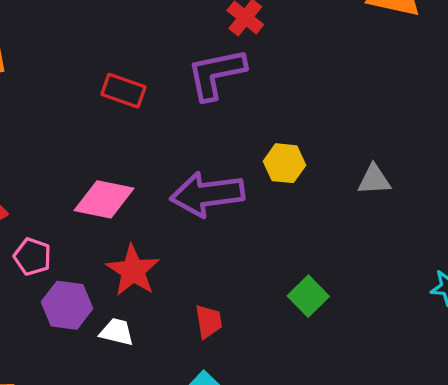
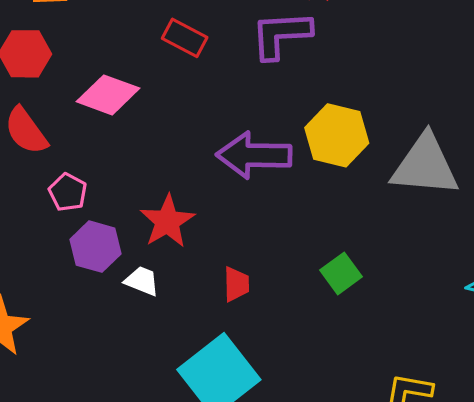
yellow hexagon: (284, 163) -> (337, 135), size x1.5
gray triangle: (374, 180) -> (425, 165), size x2.0
pink diamond: (104, 199) -> (108, 95), moved

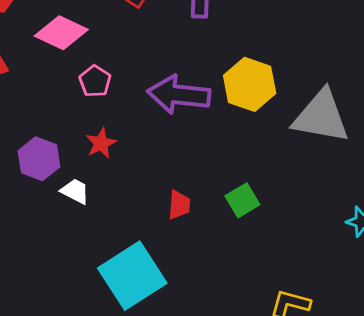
pink pentagon: (68, 192) -> (95, 81), moved
red star: (167, 221) -> (101, 143), size x0.7
red trapezoid: (236, 284) -> (179, 205), moved

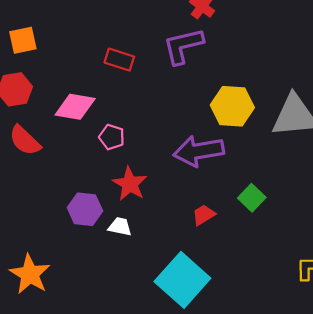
purple arrow: (179, 95) -> (199, 151), moved
red star: (101, 143) -> (130, 184), size x1.4
red trapezoid: (179, 205) -> (204, 215), turned -110

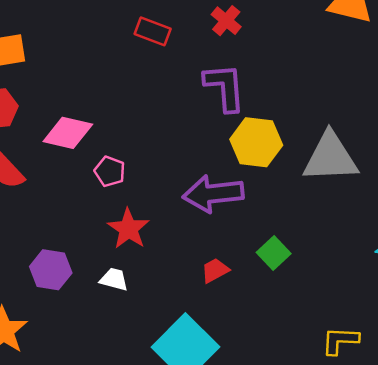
purple L-shape: (183, 46) -> (225, 87), moved, turned 96
red rectangle: (119, 60) -> (153, 31), moved
purple hexagon: (85, 209) -> (51, 270), moved

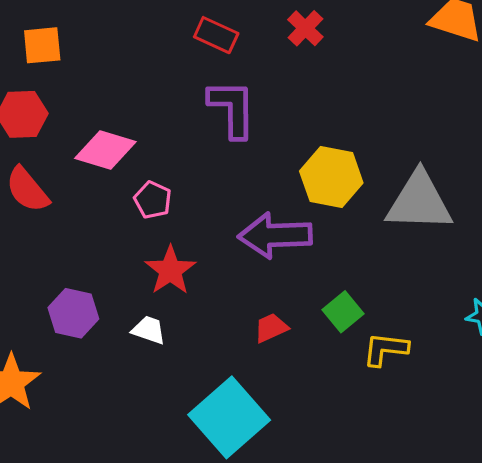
purple L-shape: (225, 87) -> (232, 109), moved
yellow L-shape: (340, 341) -> (385, 349), moved

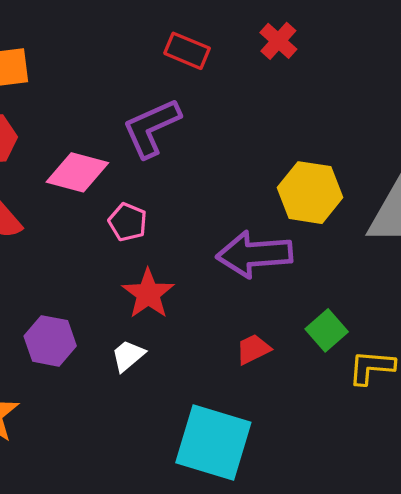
purple L-shape: (232, 109) -> (151, 128), moved, turned -112
white trapezoid: (149, 330) -> (128, 356), turned -57
cyan square: (229, 417) -> (213, 443), turned -30

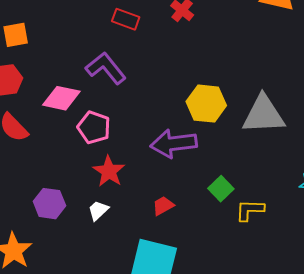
purple L-shape: (151, 128) -> (106, 68), turned 78
pink pentagon: (128, 222) -> (94, 127), size x1.4
red trapezoid: (253, 349) -> (163, 206), moved

